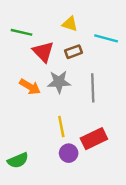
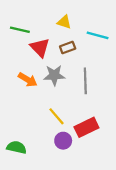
yellow line: (61, 127) -> (56, 116), turned -30
green semicircle: (18, 160) -> (17, 147), turned -144

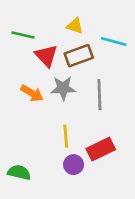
brown rectangle: (68, 48) -> (79, 56), size x1.5
yellow line: (56, 116) -> (66, 136), turned 36

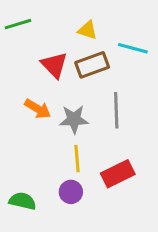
green line: (23, 35) -> (18, 24), moved, turned -30
gray star: (63, 88) -> (74, 119), moved
purple circle: (74, 165) -> (71, 192), moved

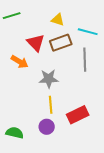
orange arrow: (38, 109) -> (20, 62), moved
gray line: (116, 110) -> (85, 60), moved

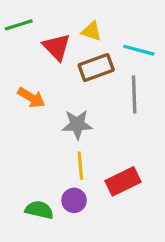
red triangle: (36, 43) -> (57, 47), moved
green semicircle: (15, 133) -> (39, 210), moved

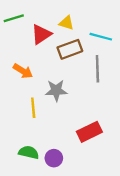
red triangle: (57, 47) -> (41, 34), turned 40
yellow line: (80, 166) -> (33, 108), moved
purple circle: (74, 200) -> (54, 158), moved

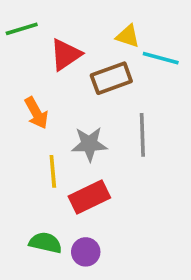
yellow triangle: (66, 23) -> (128, 36), moved
gray line: (97, 69) -> (142, 135), moved
orange arrow: (23, 71) -> (36, 113), turned 30
red rectangle: (89, 132) -> (89, 197), moved

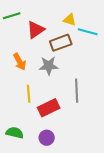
gray line: (142, 135) -> (77, 91), moved
gray star: (89, 144) -> (49, 66), moved
green semicircle: (45, 243) -> (15, 133), moved

